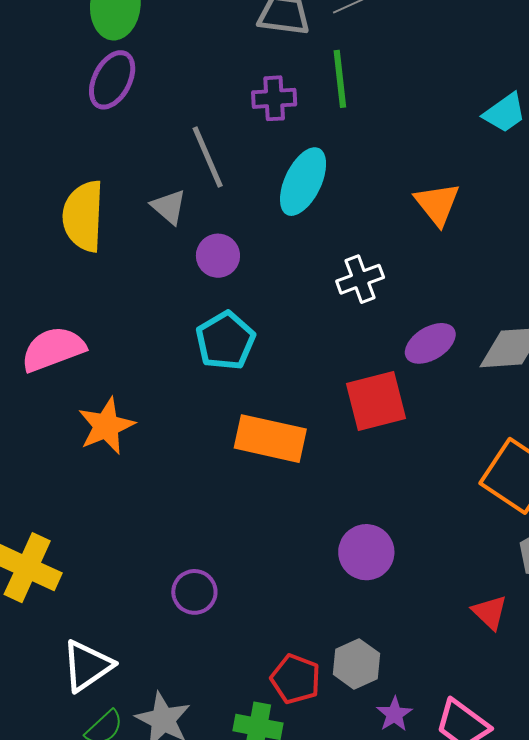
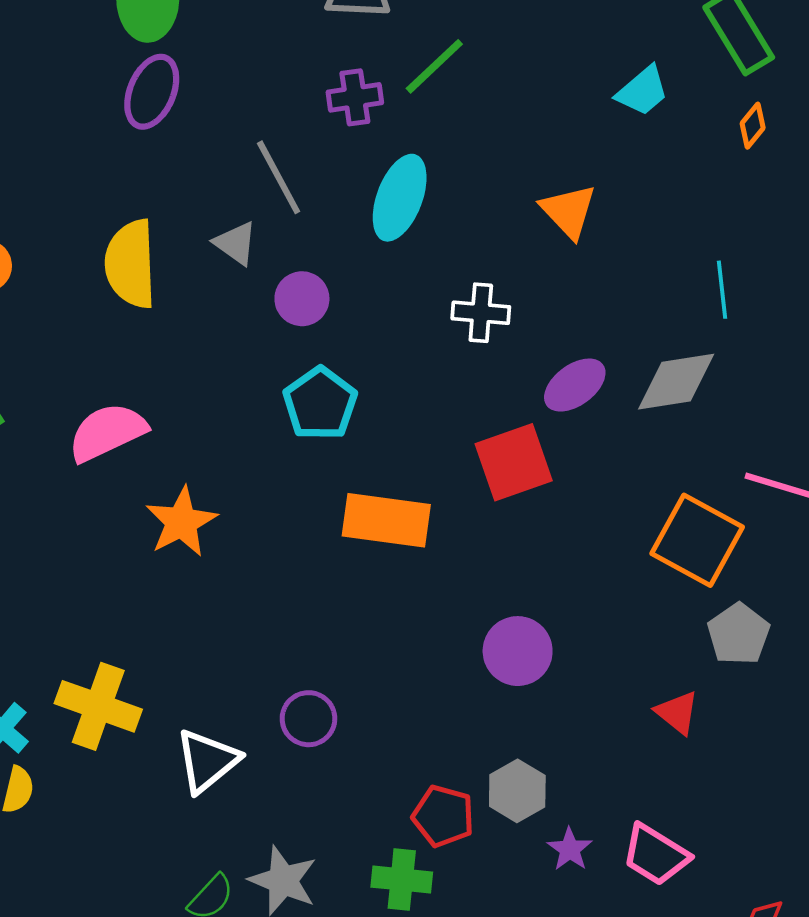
green line: (340, 79) -> (434, 66), turned 58
white cross: (360, 279) -> (481, 313), turned 30
white triangle: (87, 666) -> (207, 761), moved

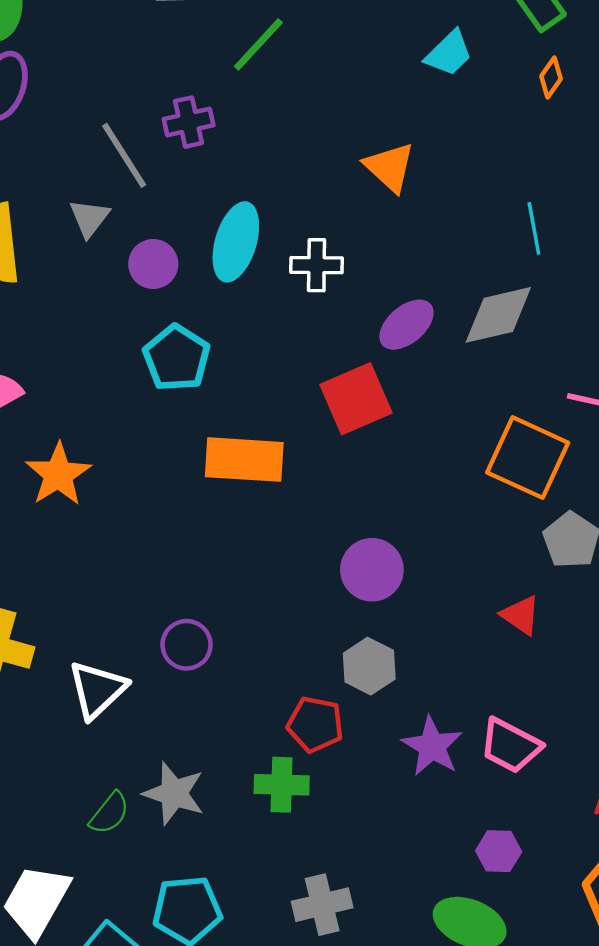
purple cross: (355, 97) -> (189, 122), moved
cyan ellipse: (400, 198) -> (236, 242), moved
gray triangle: (236, 243) -> (89, 218), turned 36
gray hexagon: (517, 791) -> (369, 666), moved
purple star: (570, 849) -> (432, 746), size x1.5

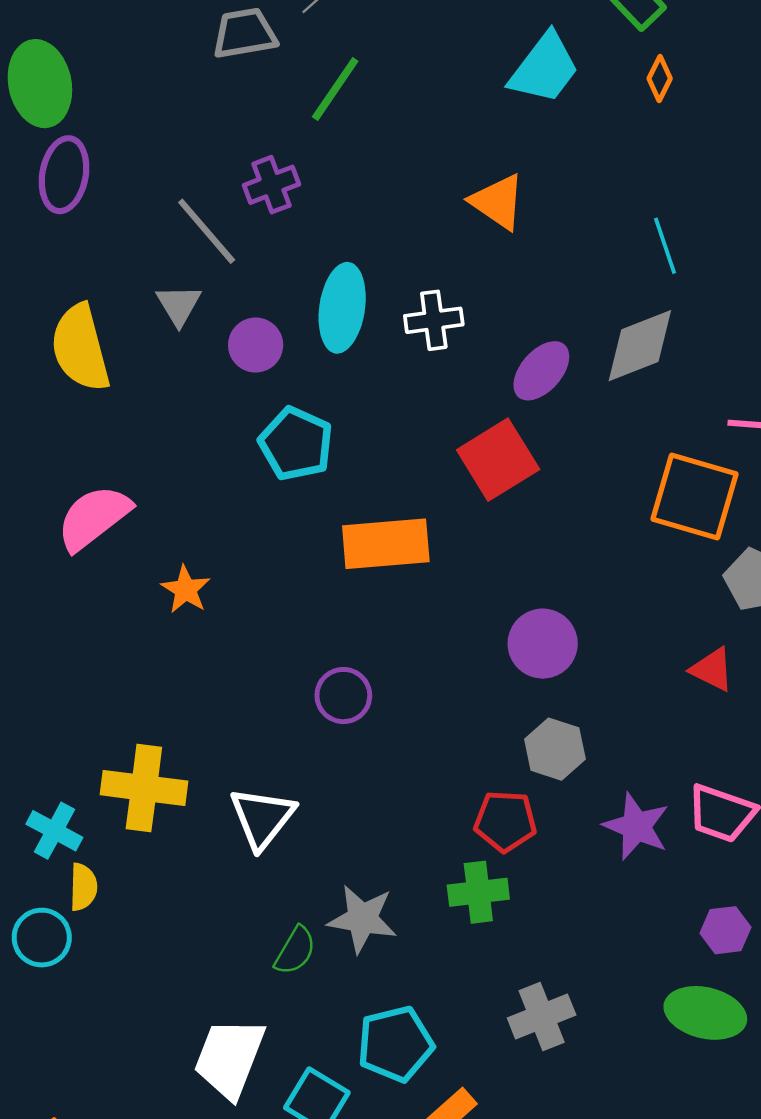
cyan trapezoid: (449, 53) -> (544, 68), size x1.4
orange star: (58, 474) -> (186, 590), size x0.7
purple circle: (187, 645) -> (343, 696), moved

